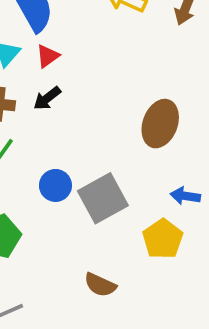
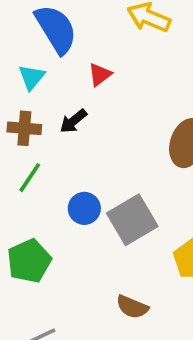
red triangle: (48, 56) -> (100, 75), moved

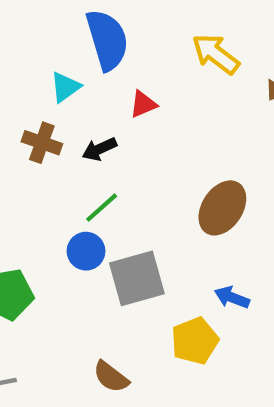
green line: (30, 178) -> (102, 208), moved

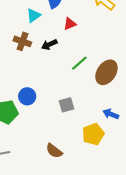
green line: (102, 208) -> (79, 63), moved
blue circle: (86, 251) -> (27, 96), moved
gray square: (137, 278) -> (66, 105), size x0.6

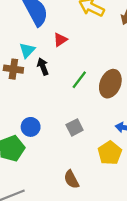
cyan triangle: (34, 16) -> (27, 50), moved
black arrow: (49, 45) -> (43, 66), turned 105
brown semicircle: (54, 151) -> (71, 179), turned 36

